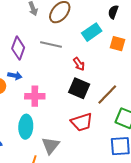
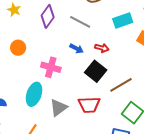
red arrow: (79, 64) -> (102, 48), turned -56
blue arrow: (15, 76) -> (77, 49), moved
gray triangle: (51, 146) -> (58, 108), moved

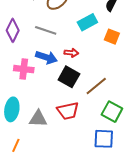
blue arrow: (77, 49) -> (46, 57), size x1.5
pink cross: (51, 67) -> (24, 69), moved
gray triangle: (58, 108) -> (38, 119), turned 48

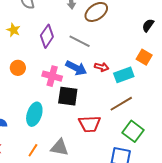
cyan rectangle: (87, 22) -> (124, 75), moved
black square: (69, 77) -> (68, 96), moved, turned -30
gray triangle: (38, 119) -> (59, 147), moved

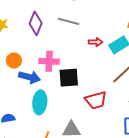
blue arrow: (76, 68) -> (29, 77), moved

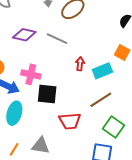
purple diamond: (36, 23) -> (24, 35), turned 70
red arrow: (96, 42) -> (80, 64), turned -96

